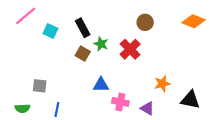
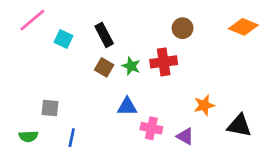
green star: (101, 44) -> (131, 66), moved
red cross: (130, 49) -> (164, 62), turned 36

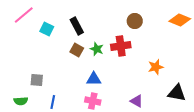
orange star: (204, 105) -> (156, 67), moved
pink cross: (151, 128) -> (93, 101), moved

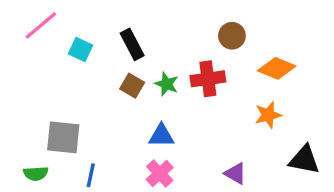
orange diamond: (180, 20) -> (277, 68), moved
gray square: (37, 80) -> (63, 137), size x1.5
pink cross: (93, 101) -> (160, 173), turned 35

